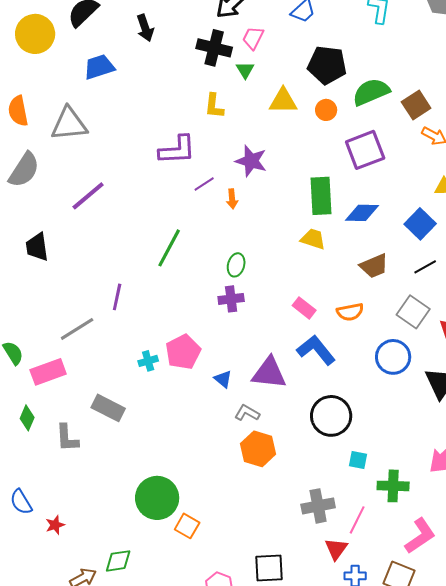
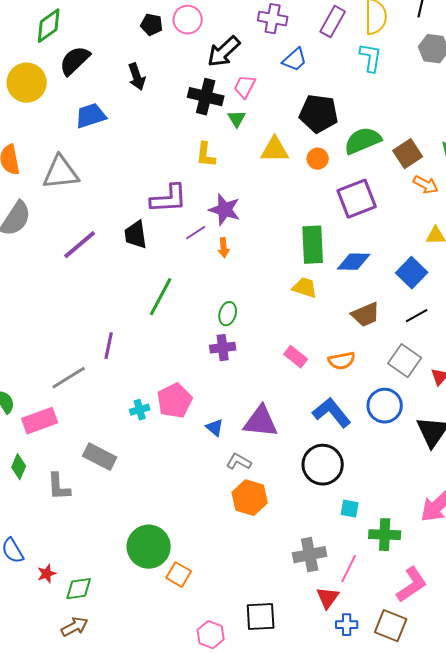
purple star: (251, 161) -> (225, 210), moved
black trapezoid: (37, 247) -> (136, 235), moved
blue L-shape: (316, 350) -> (332, 413), moved
green diamond: (118, 561) -> (79, 589), moved

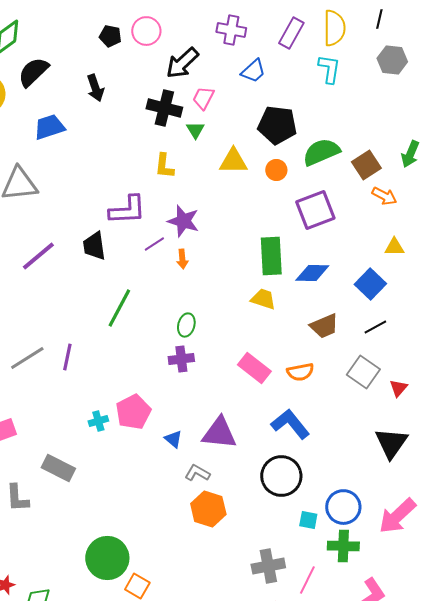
pink rectangle: (296, 357) -> (254, 368), size x1.4
gray line: (69, 378) -> (27, 358), moved
blue circle: (385, 406) -> (343, 507), moved

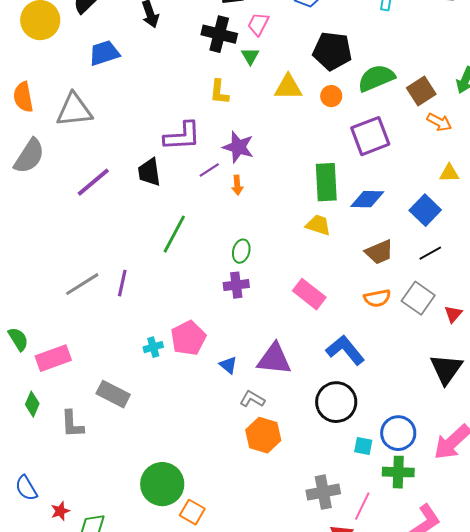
orange semicircle: (300, 372) -> (377, 298), moved

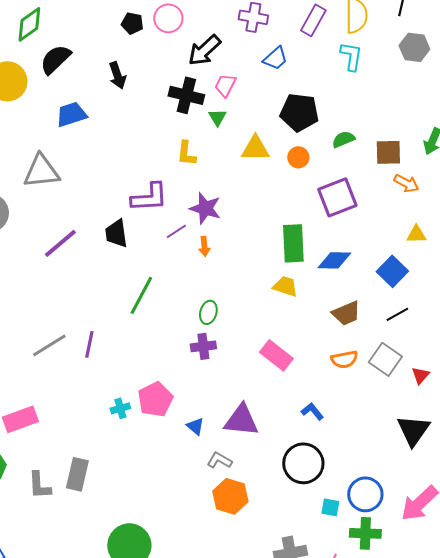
green semicircle: (376, 78) -> (343, 139), size x0.6
brown square: (421, 91) -> (388, 152), turned 32
blue L-shape: (345, 350) -> (312, 411), size x0.6
gray rectangle: (113, 394) -> (77, 474), moved, turned 76

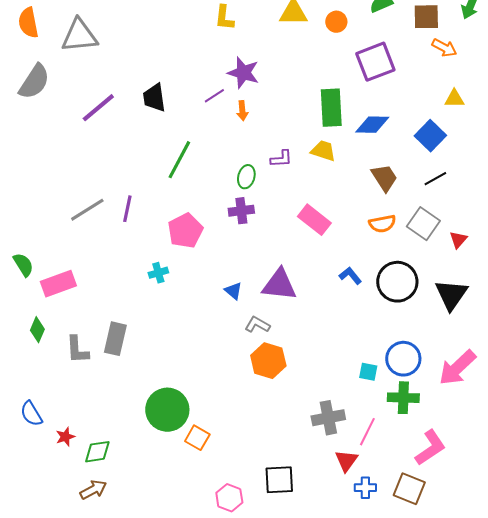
purple L-shape: (149, 197) -> (281, 159), moved, size x0.6
brown trapezoid: (346, 313) -> (384, 178), turned -100
pink pentagon: (155, 399) -> (185, 231), moved
black circle: (303, 463) -> (397, 282), moved

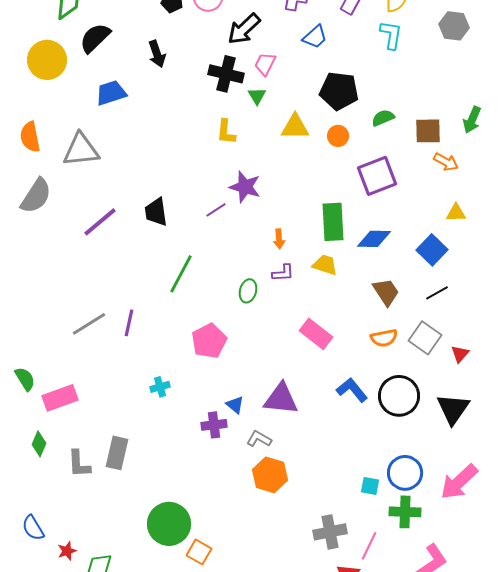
orange arrow: (242, 111) -> (279, 239), moved
purple cross: (241, 211) -> (214, 425), moved
pink pentagon: (185, 231) -> (209, 341), moved
blue L-shape: (350, 276) -> (352, 390), size x1.4

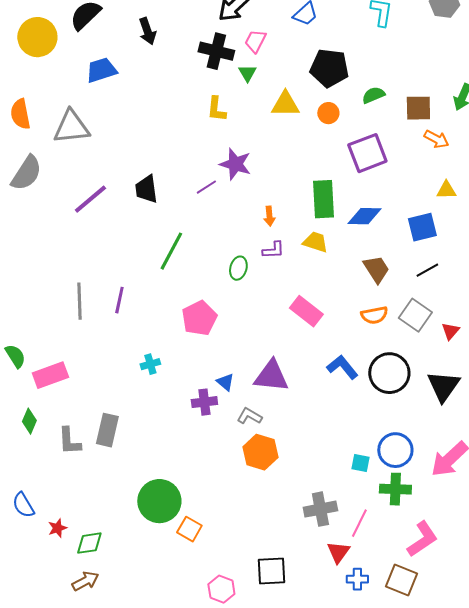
blue square: (432, 250) -> (422, 227), turned 32
gray line: (89, 324) -> (79, 301), turned -60

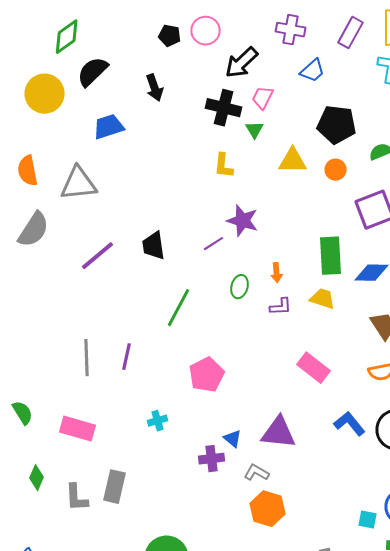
green ellipse: (238, 268) -> (240, 287), moved
pink rectangle: (50, 375) -> (78, 429), moved, turned 36

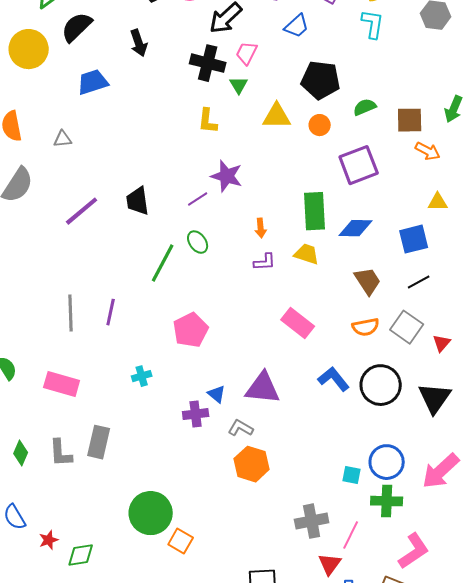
gray triangle: (79, 184) -> (63, 139), size x0.5
green ellipse: (240, 287) -> (198, 242), moved, turned -50
green diamond: (37, 478) -> (21, 453), moved

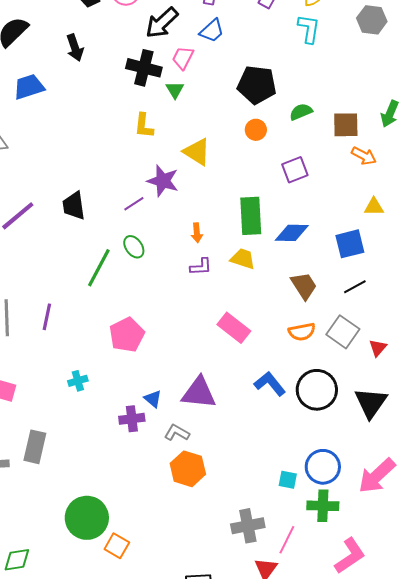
blue trapezoid: (297, 26) -> (212, 31), moved
yellow triangle: (277, 116) -> (197, 152), moved, turned 32
purple square: (359, 165) -> (295, 170), size x0.7

